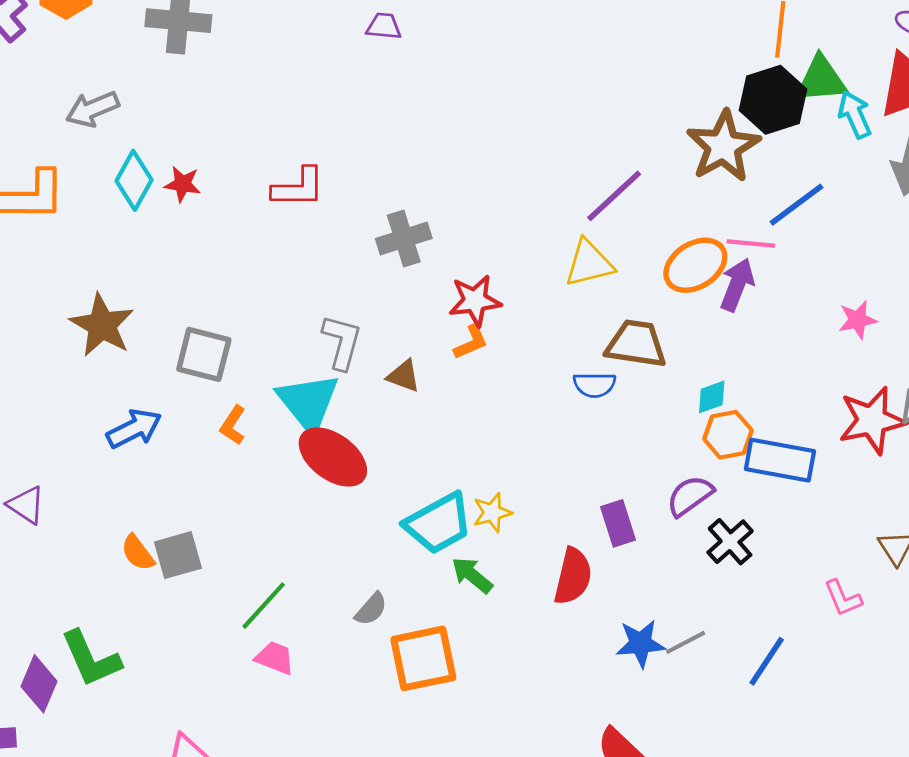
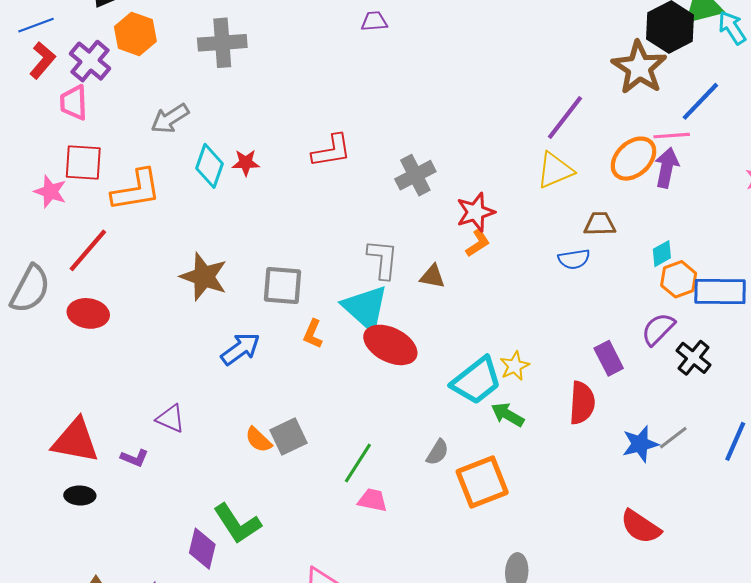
brown trapezoid: (636, 344) -> (600, 224), size x0.7

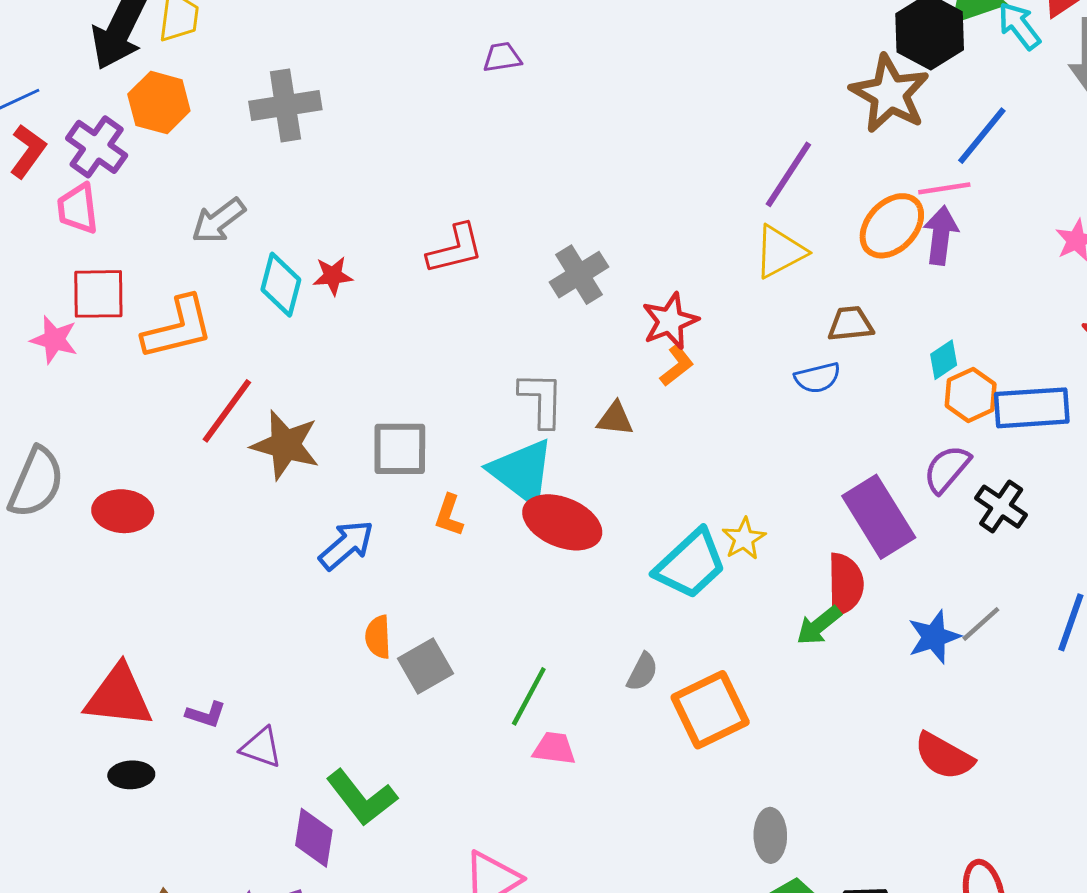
red line: (88, 250) -> (227, 411), moved
purple rectangle: (609, 358) -> (879, 517), size x1.6
green arrow: (508, 415) -> (819, 626), moved, turned -64
purple triangle: (170, 418) -> (261, 747), moved
orange semicircle: (258, 440) -> (378, 637), moved, turned 48

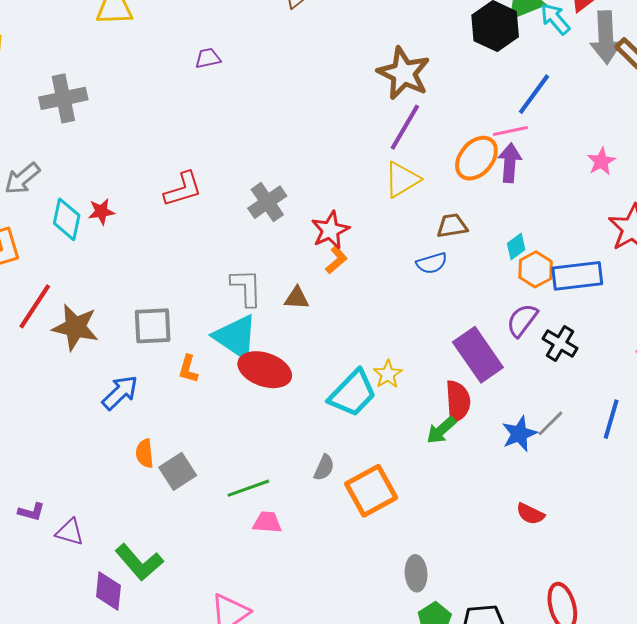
brown star: (890, 94) -> (404, 73), moved
green line: (529, 696) -> (248, 488), turned 45
red semicircle: (944, 756) -> (530, 514), size x0.7

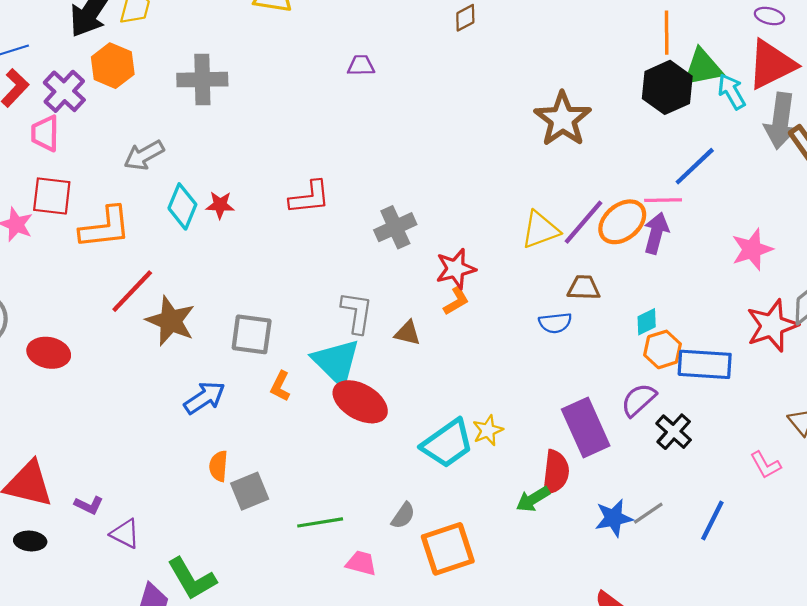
purple line: (405, 127) -> (584, 222), moved
pink star: (601, 161) -> (752, 249), size x1.4
pink trapezoid: (267, 522) -> (361, 563), moved

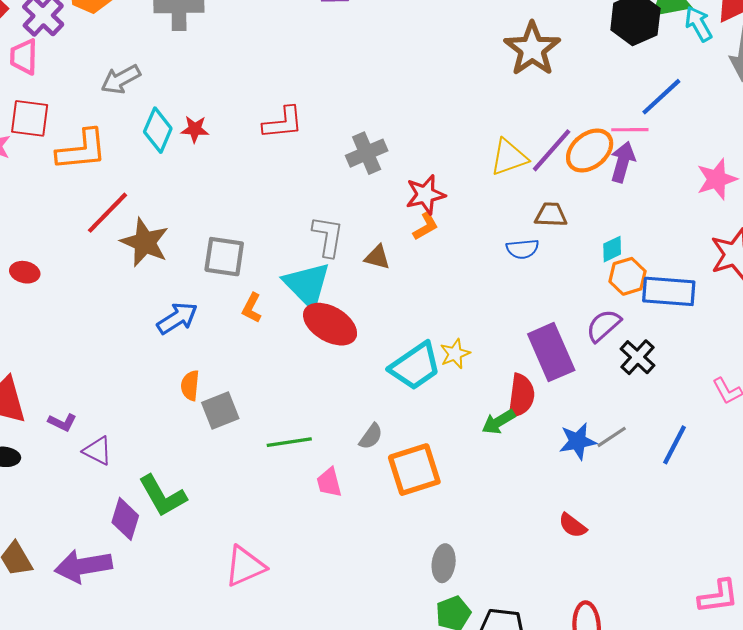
red ellipse: (49, 353) -> (25, 272), size x0.7
pink trapezoid: (361, 563) -> (329, 482), turned -120

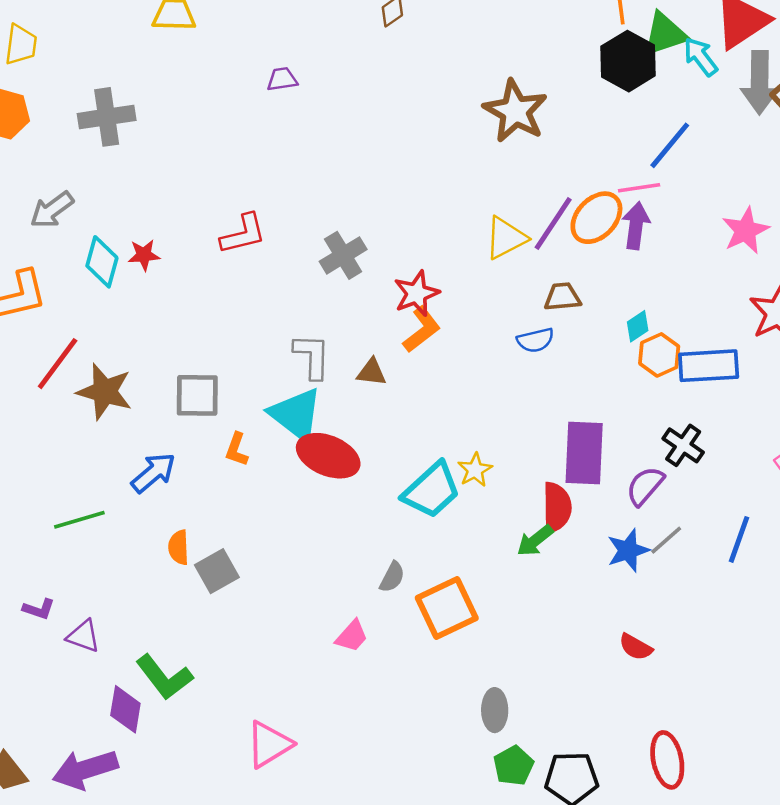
orange L-shape: (426, 226) -> (422, 330), size x1.4
purple semicircle: (603, 326) -> (645, 486), moved
purple rectangle: (551, 352) -> (584, 453), turned 34
green line: (289, 442) -> (79, 520), moved
pink trapezoid: (329, 482) -> (352, 636), turned -116

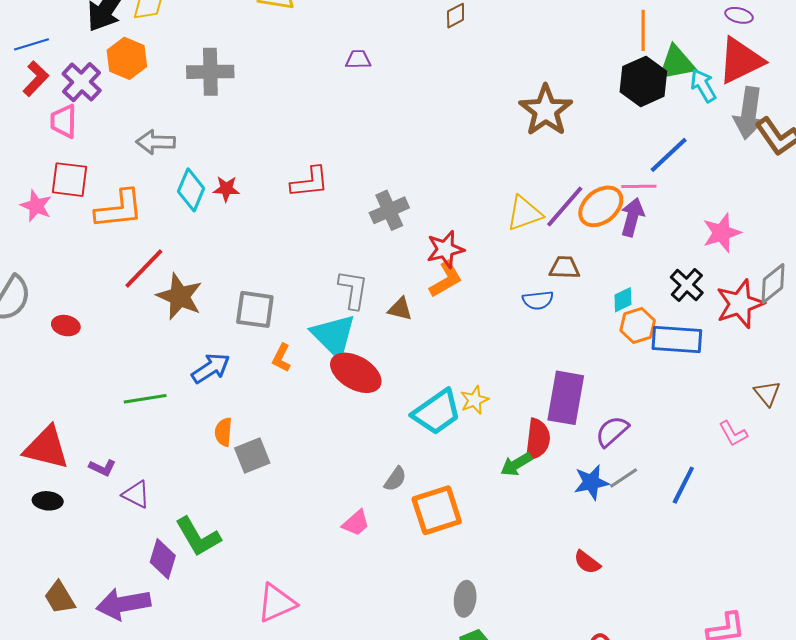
gray arrow: (52, 210) -> (156, 142), turned 30
black cross: (683, 445) -> (687, 285), moved

